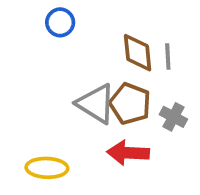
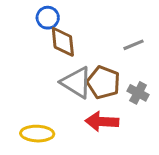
brown diamond: (138, 53) -> (63, 42), moved
gray line: (168, 56) -> (134, 45), turned 70

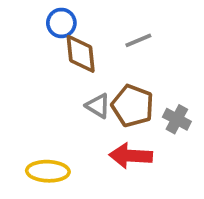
gray line: (134, 45) -> (138, 40), moved
gray triangle: (76, 82) -> (98, 106), size x0.6

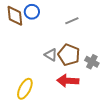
brown diamond: (81, 54) -> (15, 16), moved
yellow ellipse: (48, 171) -> (25, 89), turned -65

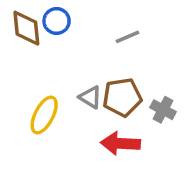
brown pentagon: (69, 55) -> (122, 97), turned -30
yellow ellipse: (25, 89) -> (44, 115), moved

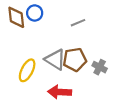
gray triangle: (90, 97) -> (55, 60), size x1.5
red arrow: (120, 143) -> (60, 92), moved

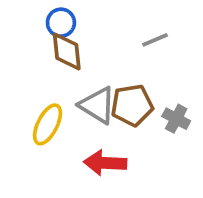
brown diamond: (16, 17) -> (67, 51), moved
gray line: (78, 23) -> (155, 40), moved

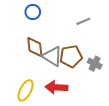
brown diamond: (67, 51) -> (35, 47), moved
yellow ellipse: (48, 124) -> (26, 90), moved

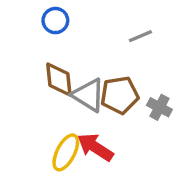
red arrow: (56, 87) -> (95, 147), turned 30
yellow ellipse: (26, 90) -> (66, 152), moved

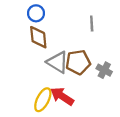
gray line: (140, 36) -> (92, 24), turned -70
brown diamond: (59, 80) -> (38, 37), moved

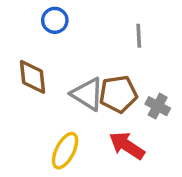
brown diamond: (38, 37) -> (33, 77), moved
red arrow: (62, 96) -> (127, 146), moved

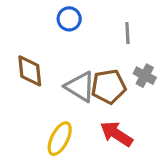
blue circle: (55, 20) -> (69, 19), moved
gray cross: (158, 106) -> (145, 76), moved

